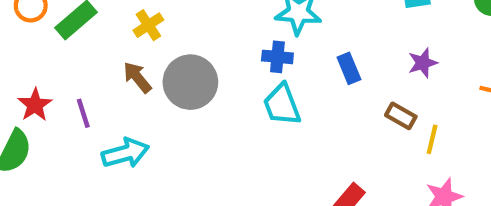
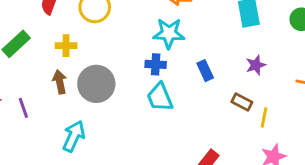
yellow cross: (148, 25) -> (66, 46), turned 36
brown arrow: (137, 77) -> (60, 82), turned 30
cyan arrow: (125, 153) -> (74, 136), moved, turned -48

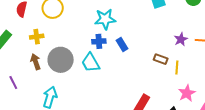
purple star: (256, 65) -> (181, 39), moved
blue rectangle: (205, 71) -> (122, 44), moved
cyan trapezoid: (160, 97) -> (91, 63), moved

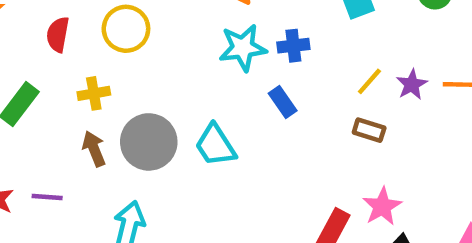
blue cross: (99, 41) -> (293, 46), moved
yellow line: (177, 68) -> (369, 81), moved, turned 40
purple line: (13, 83) -> (47, 197), turned -56
pink star: (187, 93) -> (382, 206), moved

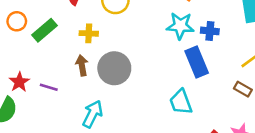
blue rectangle: (283, 102) -> (197, 62), size x1.6
cyan trapezoid: (215, 145) -> (181, 102), moved

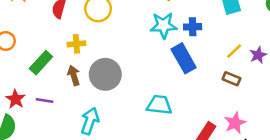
green rectangle: (44, 30) -> (41, 63), moved
cyan trapezoid: (181, 102) -> (159, 105), moved, turned 124

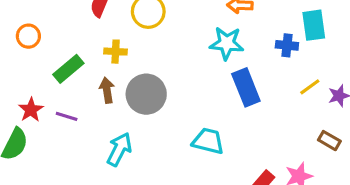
blue cross: (193, 27) -> (287, 45), moved
brown rectangle: (231, 79) -> (329, 141), moved

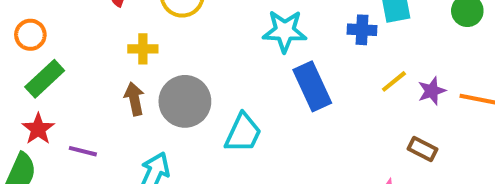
green rectangle: (68, 69) -> (45, 79), moved
purple line: (67, 116) -> (83, 151), moved
cyan trapezoid: (208, 141) -> (243, 133), moved, turned 104

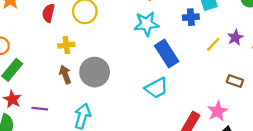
purple star: (432, 91) -> (235, 37), moved
cyan trapezoid: (243, 133) -> (156, 88), moved, turned 45

